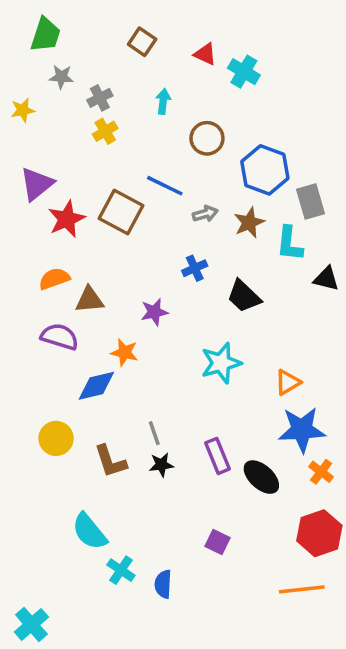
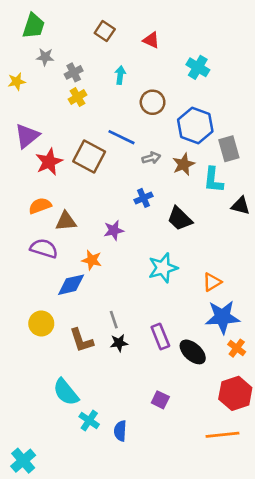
cyan cross: (244, 72) -> (198, 67), moved

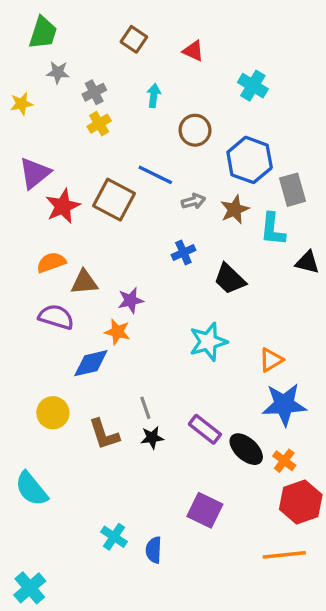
purple star: (114, 230) -> (131, 300), moved
purple rectangle: (160, 336) -> (205, 429), turned -30
orange cross: (237, 348) -> (284, 461), moved
cyan semicircle: (66, 392) -> (31, 489), moved
purple square: (160, 400) -> (205, 510), size x1.5

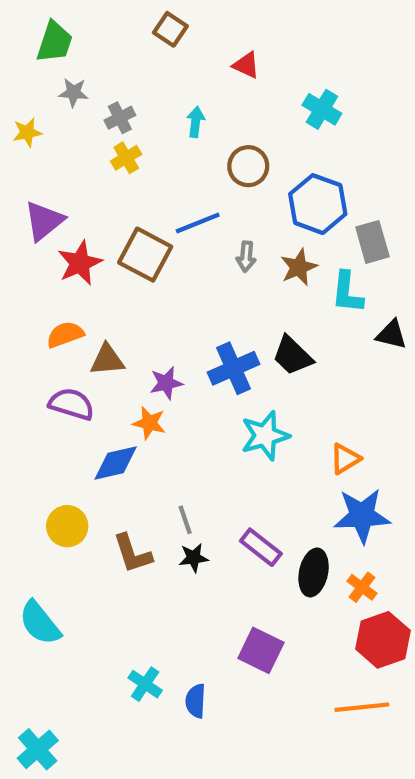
brown square: (134, 39) -> (170, 29), moved
blue line: (155, 175) -> (198, 223), turned -48
gray arrow: (193, 201) -> (246, 257), turned 110
blue cross: (183, 252) -> (234, 368), moved, size x1.6
black ellipse: (246, 449) -> (314, 572), turned 60

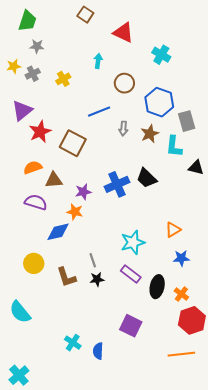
red triangle: (246, 65) -> (123, 33), size x1.5
gray cross: (120, 118) -> (33, 74), moved
brown square: (145, 255) -> (73, 143), moved
cyan star: (265, 436) -> (133, 242), moved
blue star: (362, 516) -> (181, 258), size x0.6

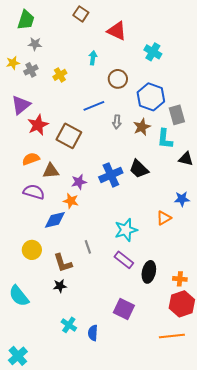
blue star: (181, 258) -> (182, 199), moved
black star: (97, 279) -> (60, 286), moved
orange cross: (181, 294) -> (180, 279), moved, turned -32

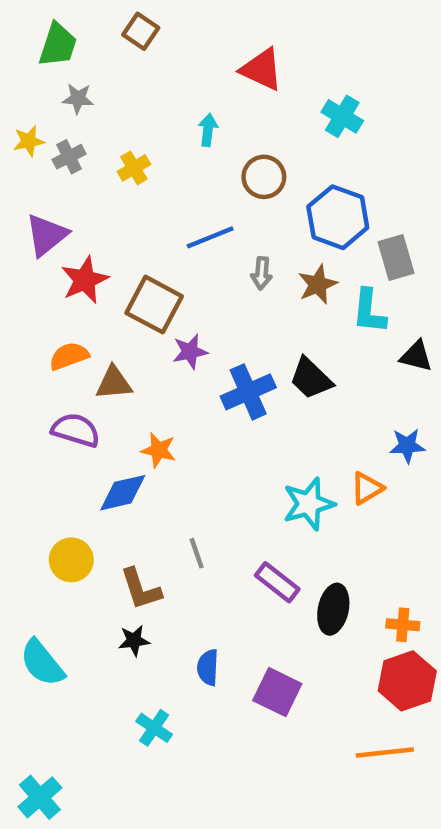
brown square: (81, 14) -> (141, 31), moved
purple star: (79, 182) -> (190, 352), moved
cyan star: (126, 230) -> (309, 504), moved
blue semicircle: (93, 333) -> (208, 667), moved

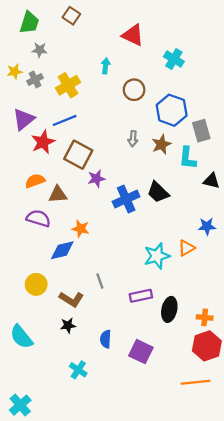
yellow cross: (134, 168) -> (68, 85), size x1.5
blue line: (210, 237) -> (65, 120), moved
purple rectangle: (277, 582) -> (141, 296), turned -50
brown L-shape: (141, 589) -> (71, 299), turned -40

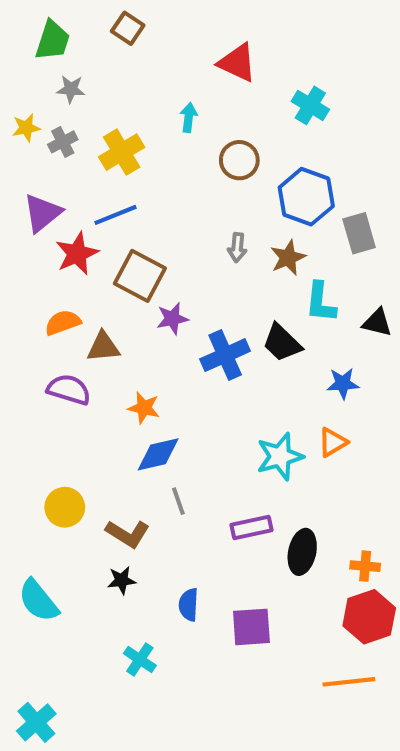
cyan L-shape: (188, 158) -> (320, 302), moved
blue star: (207, 226) -> (343, 383), moved
blue diamond: (62, 250) -> (158, 454), moved
purple square: (141, 352) -> (251, 627), turned -30

